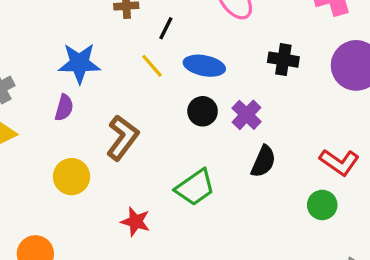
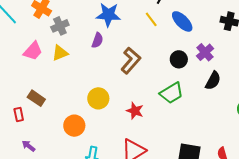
blue ellipse: (204, 66) -> (182, 21), turned 30
black circle: (203, 111) -> (179, 59), moved
yellow circle: (72, 177) -> (98, 98), moved

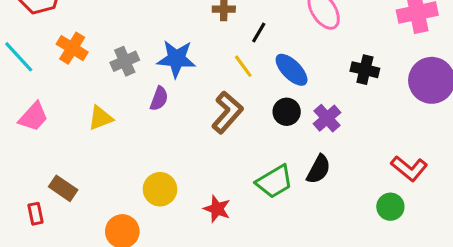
gray cross: (60, 26) -> (125, 61), moved
pink trapezoid: (33, 51) -> (33, 117), moved
black circle: (179, 59) -> (287, 112), moved
brown L-shape: (131, 61) -> (227, 112), moved
black semicircle: (213, 81) -> (319, 169), moved

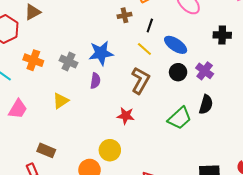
gray cross: (125, 61) -> (68, 62), turned -30
yellow circle: (160, 189) -> (110, 150), moved
red star: (217, 209) -> (126, 116), moved

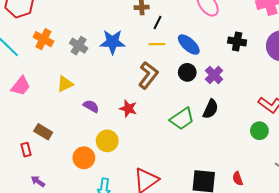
black line: (150, 26) -> (157, 22), moved
yellow line: (144, 49) -> (157, 44), turned -49
purple semicircle: (95, 81) -> (91, 106), moved, turned -77

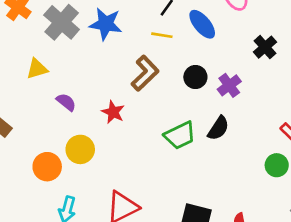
black cross: (237, 42) -> (265, 47), turned 30
blue ellipse: (189, 45) -> (202, 24), moved
gray cross: (79, 46) -> (62, 22), size x1.5

